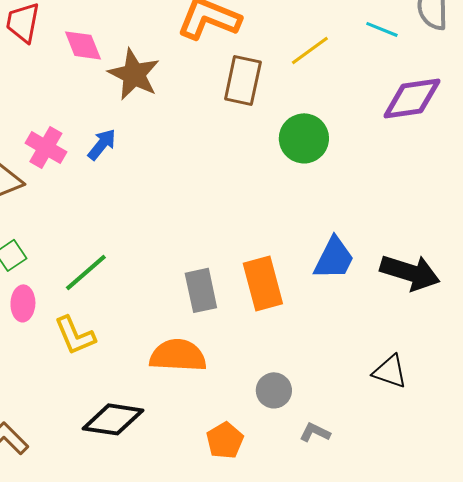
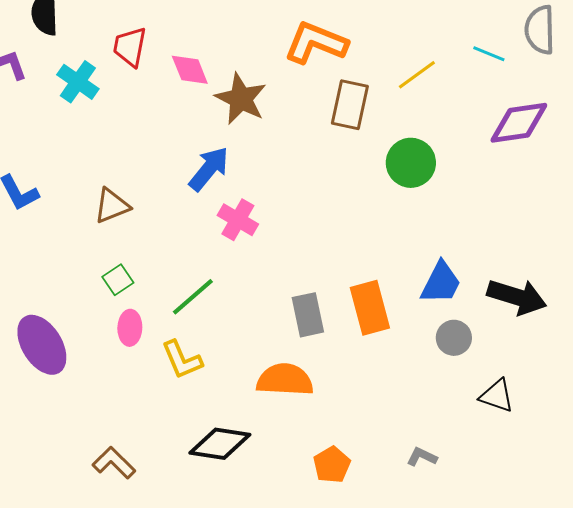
blue arrow: (102, 144) -> (209, 169), size x1.4
pink cross: (46, 147) -> (238, 220), moved
gray circle: (274, 390) -> (454, 338), moved

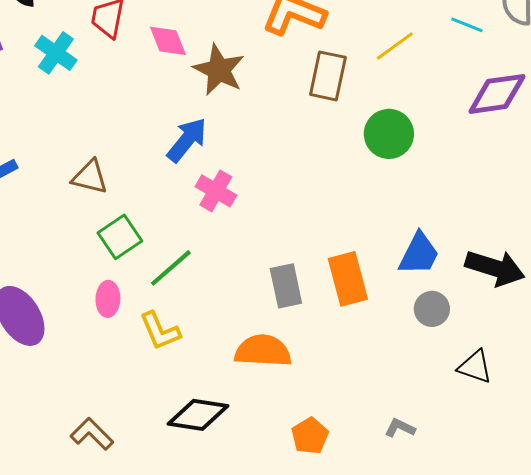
brown triangle: (112, 206) -> (90, 177), turned 36
green square: (118, 280) -> (120, 237), moved, size x1.4

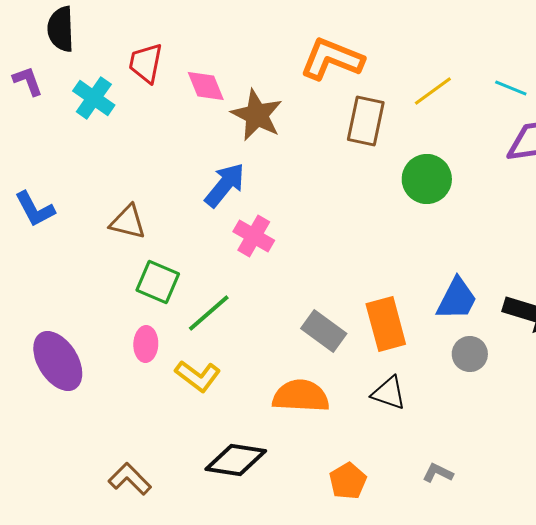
cyan line: (467, 25) -> (511, 88), moved
green square: (120, 237) -> (158, 282), turned -33
gray rectangle: (286, 286) -> (324, 331), turned -42
yellow L-shape: (160, 331) -> (198, 376), turned -30
black triangle: (475, 367) -> (389, 393), moved

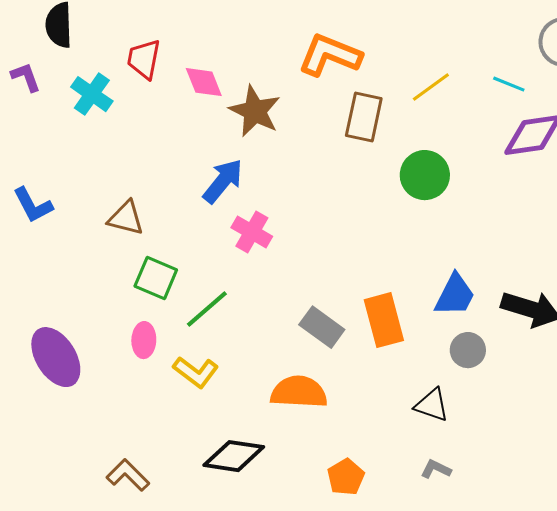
black triangle: (389, 393) -> (432, 405), moved

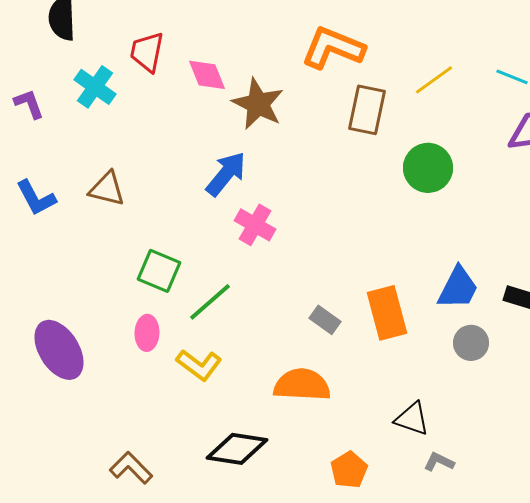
purple L-shape: (26, 77) -> (29, 104), moved
brown triangle: (126, 218) -> (107, 189), moved
gray rectangle: (322, 327) -> (325, 320), size x0.7
black triangle: (432, 405) -> (412, 419), moved

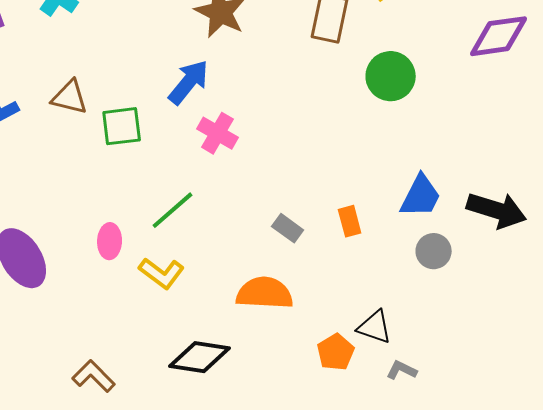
green square: (159, 271) -> (122, 126), moved, turned -30
orange rectangle: (387, 313) -> (350, 221), size x0.6
orange pentagon: (349, 470) -> (336, 352), moved

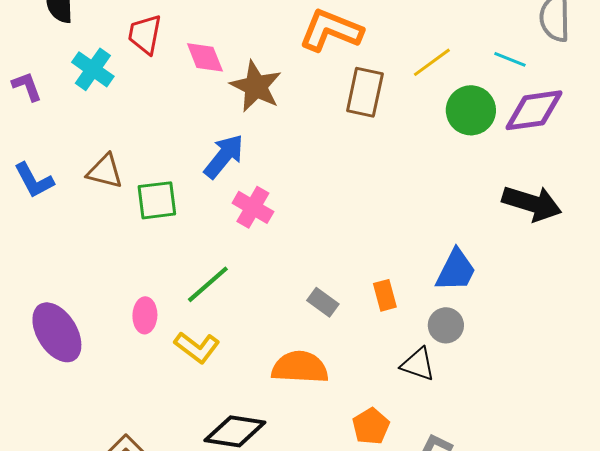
green circle: (391, 76) -> (471, 110), moved
black arrow: (497, 210) -> (532, 203), moved
gray circle: (434, 251) -> (446, 325), moved
black triangle: (375, 327) -> (418, 364), moved

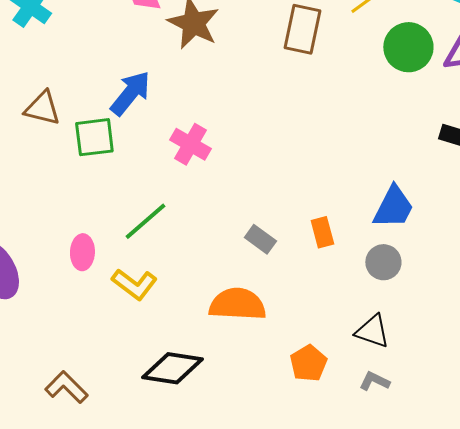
blue arrow: (224, 156) -> (130, 93), moved
black triangle: (418, 364) -> (372, 331), moved

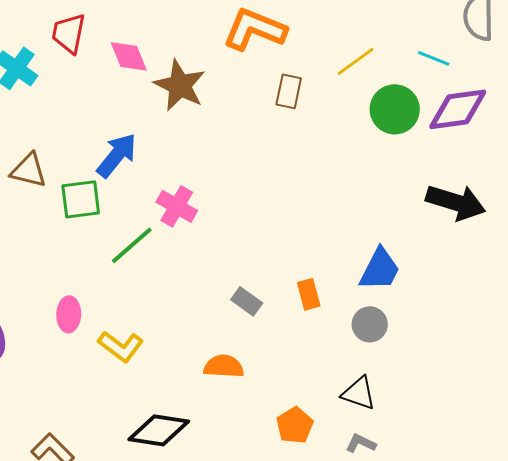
brown rectangle: (302, 29) -> (289, 91), size x0.7
green line: (145, 221) -> (132, 245), moved
orange semicircle: (237, 304) -> (224, 366), size x0.7

